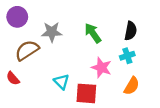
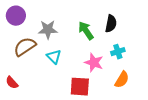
black semicircle: (131, 31) -> (111, 24), moved
red semicircle: (13, 78) -> (12, 83), moved
cyan triangle: (61, 82) -> (54, 57), moved

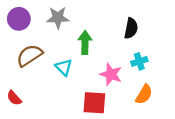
gray star: (48, 30) -> (58, 18), moved
green arrow: (86, 31) -> (85, 42), moved, turned 36

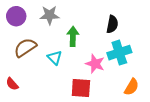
cyan cross: (139, 61) -> (119, 53), size x1.6
orange semicircle: (144, 94) -> (132, 87), moved

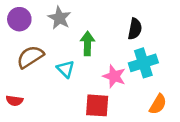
gray star: (50, 15) -> (59, 18), turned 30
red semicircle: (12, 84) -> (14, 101), turned -40

